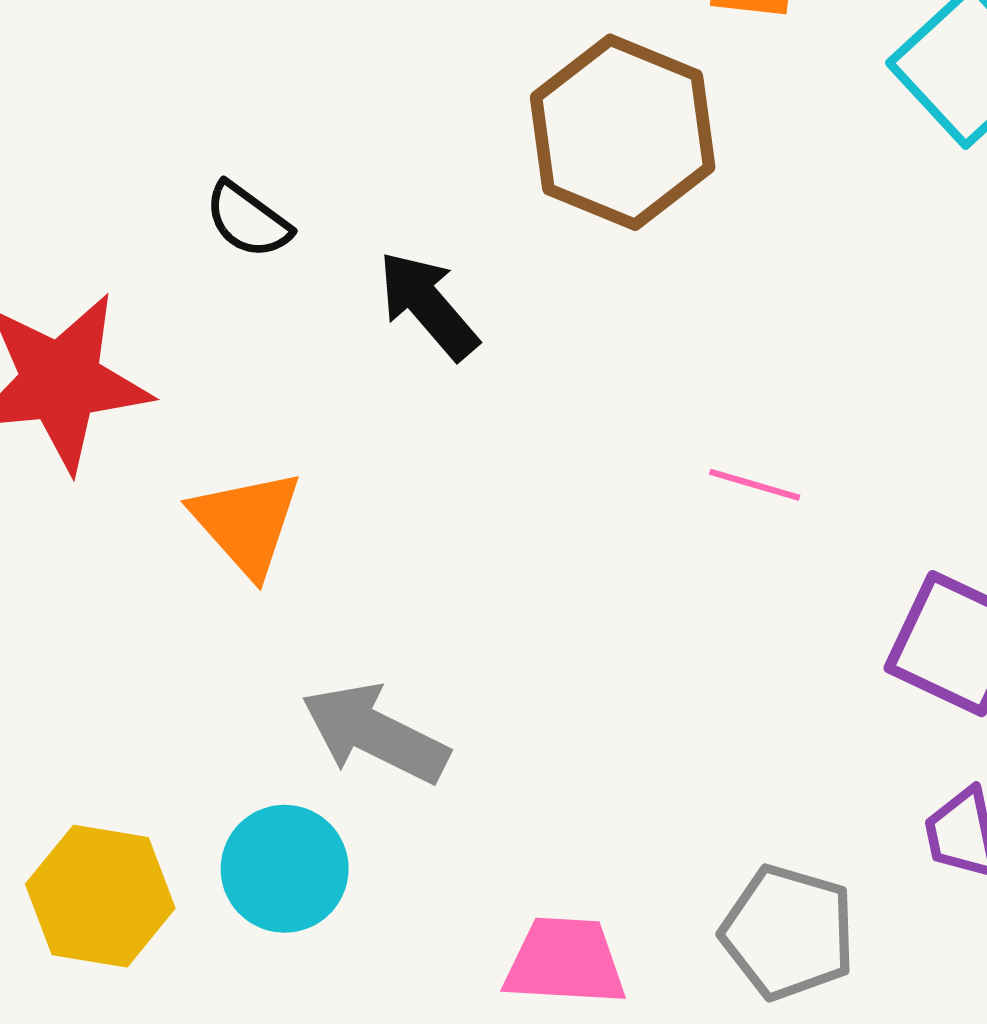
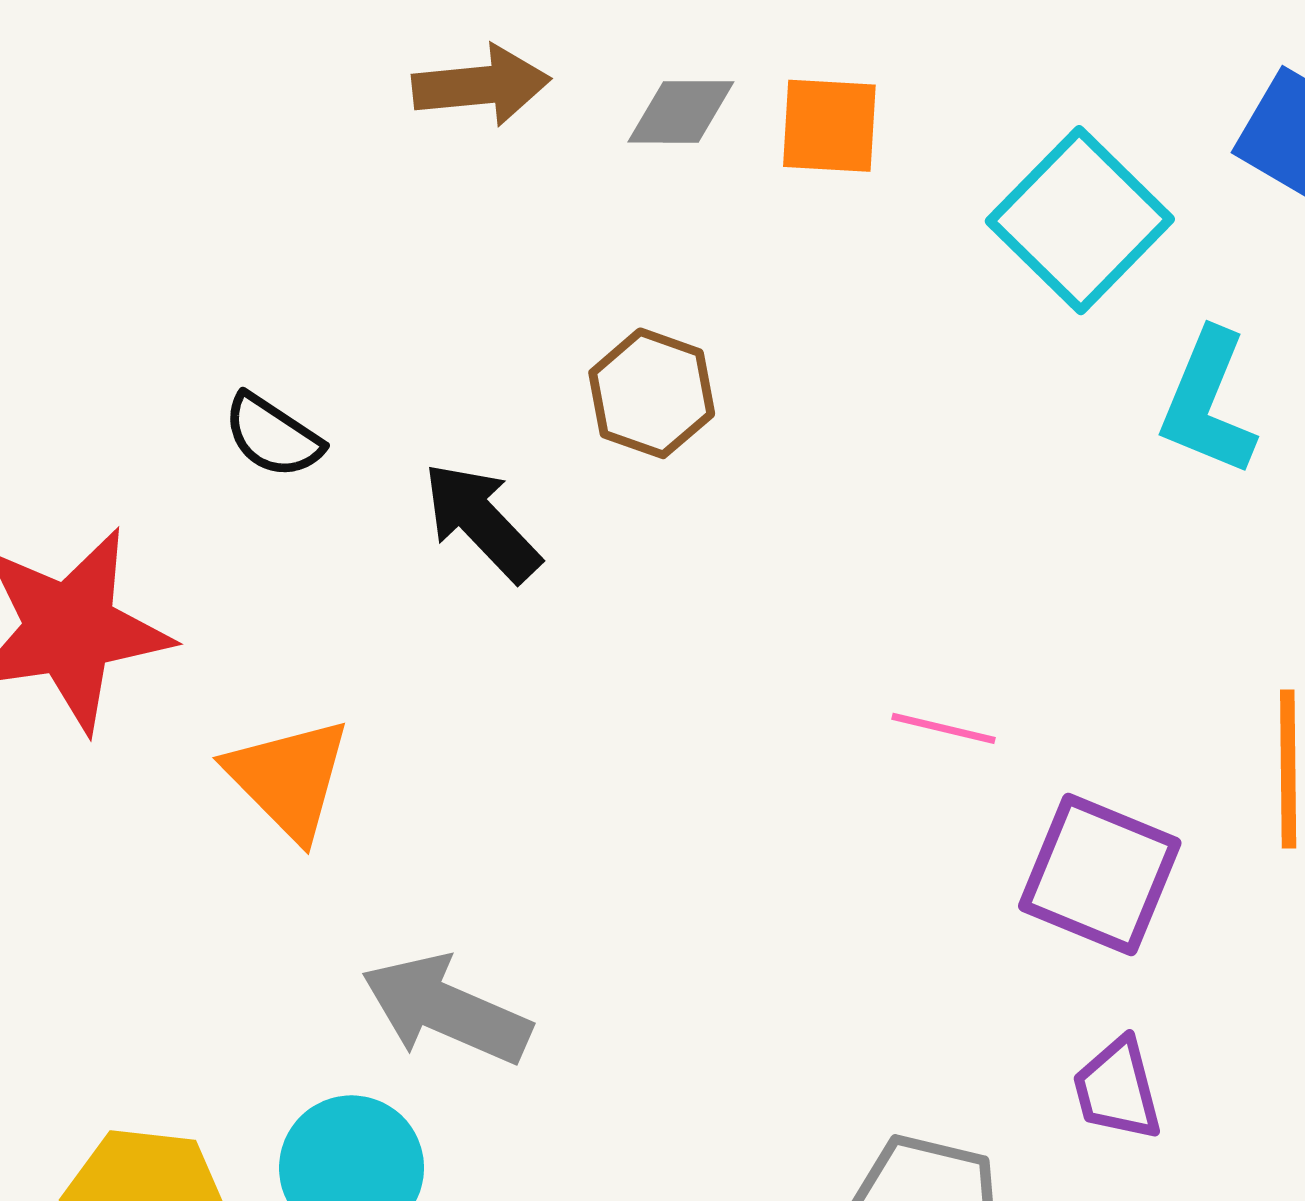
brown hexagon: (623, 132) -> (652, 393), moved, size x0.6
pink line: (755, 485) -> (944, 728), moved

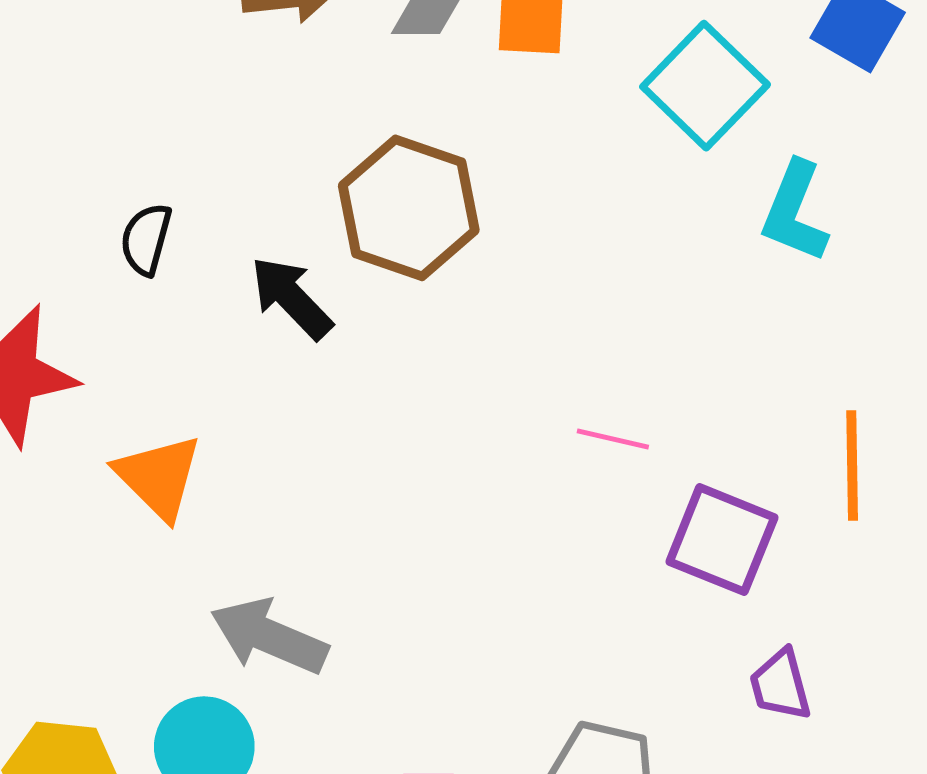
brown hexagon: (652, 393) -> (409, 208), size x1.6
black semicircle: (273, 436) -> (146, 239), turned 72
purple trapezoid: (1117, 1089) -> (780, 685), moved

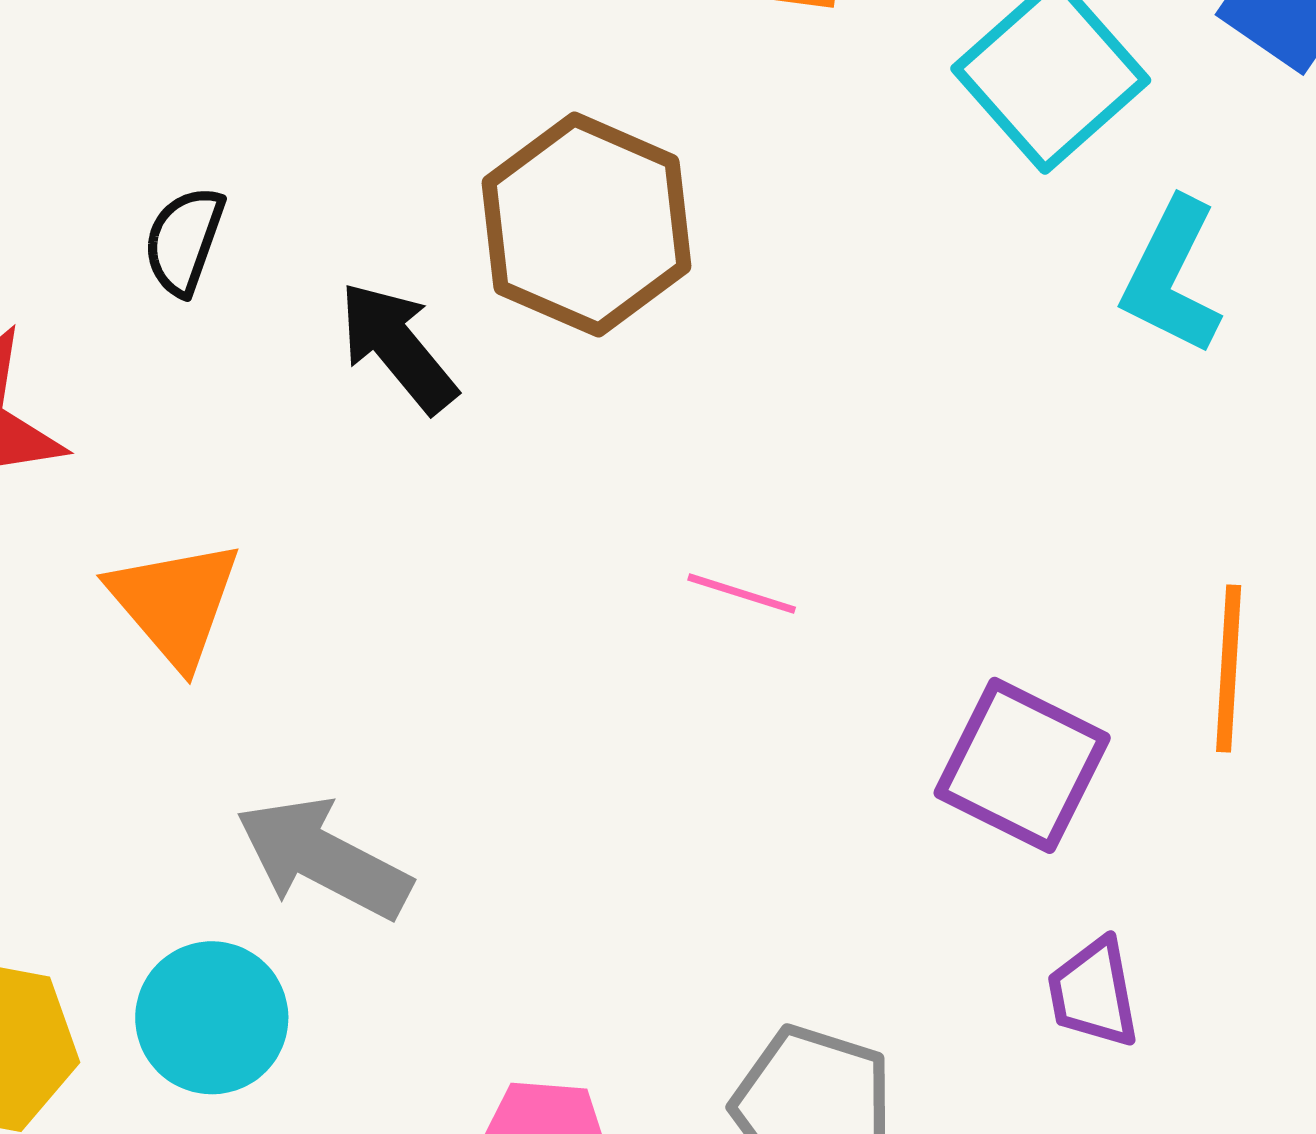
pink line: (613, 439) -> (742, 594), moved

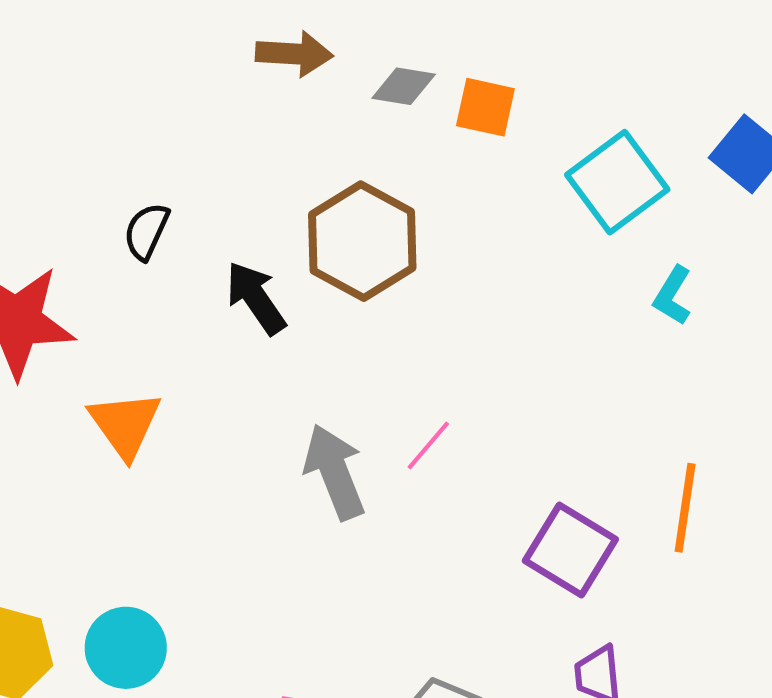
cyan L-shape: (1172, 276) -> (673, 296), size x0.7
pink line: (742, 594) -> (428, 445), turned -72
gray arrow: (323, 858) -> (335, 472), moved, turned 36

